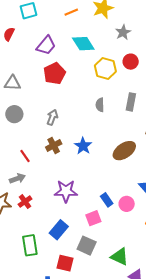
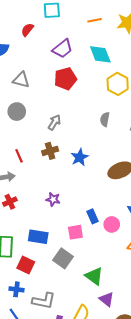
purple star: (66, 191) -> (53, 199), size x0.6
blue rectangle: (59, 230) -> (38, 237), turned 48
red square: (65, 263) -> (26, 265), moved

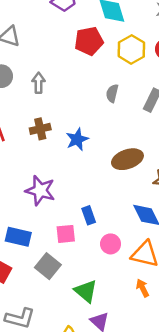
red pentagon: (65, 79) -> (89, 41), moved
gray arrow: (54, 122) -> (39, 83), moved, turned -35
purple star: (53, 199) -> (40, 191), size x1.6
pink circle: (112, 224) -> (111, 244), moved

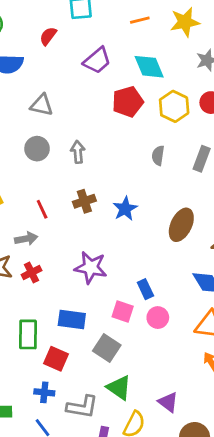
brown ellipse: (127, 159) -> (181, 225), turned -40
pink square: (66, 234) -> (123, 312), turned 30
pink circle: (111, 244) -> (158, 318), moved
green triangle: (86, 291) -> (119, 388), moved

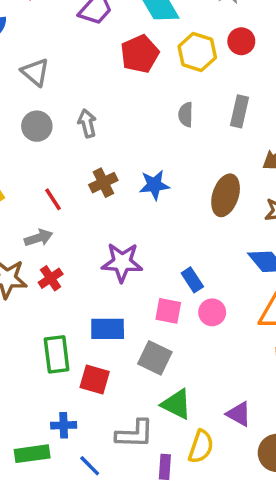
gray triangle: (42, 105) -> (35, 72), turned 35
blue star: (125, 209) -> (154, 185), turned 30
blue cross: (44, 392) -> (64, 425), moved

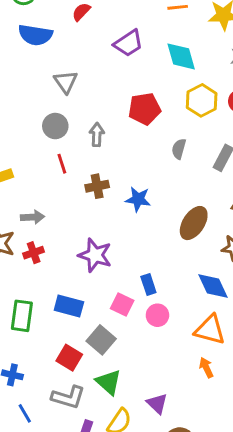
red pentagon: (140, 54) -> (145, 109), moved
red line: (53, 199) -> (62, 164), moved
red square: (95, 379) -> (69, 358), moved

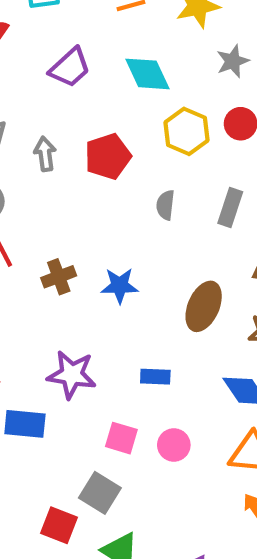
gray arrow: (97, 135) -> (45, 154), moved
blue rectangle: (148, 285) -> (155, 377), moved, turned -60
blue rectangle: (69, 306) -> (25, 424), moved

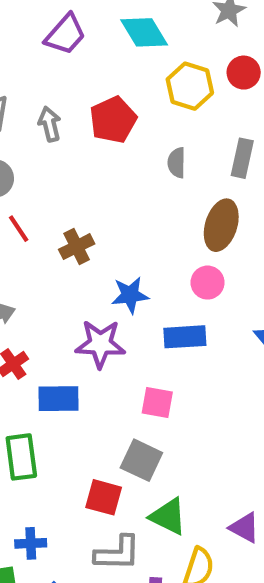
blue star: (120, 286) -> (130, 295), moved
brown ellipse: (204, 306) -> (221, 225), moved
blue rectangle: (155, 377) -> (185, 337), size x1.4
pink circle: (174, 445) -> (208, 283), moved

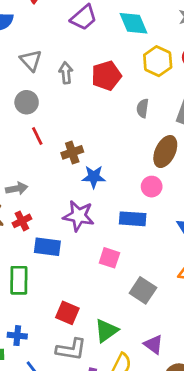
blue star: (130, 295) -> (94, 177), moved
gray square: (141, 460) -> (143, 290), moved
green triangle: (168, 516) -> (106, 331), turned 50

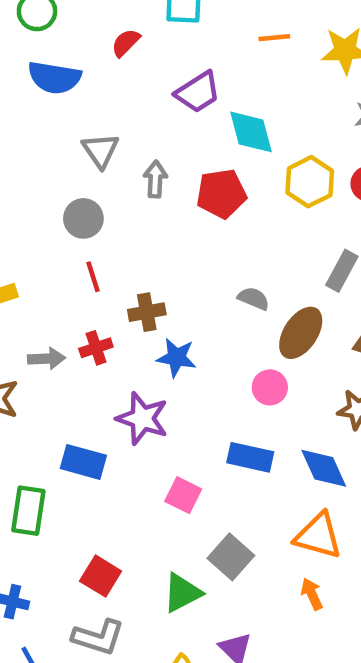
cyan diamond: (134, 23) -> (251, 132), moved
gray semicircle: (143, 108) -> (254, 298), moved, turned 96
blue rectangle: (133, 219) -> (250, 457), moved
red cross: (22, 221) -> (96, 348), moved
green triangle: (106, 331) -> (182, 593), moved

